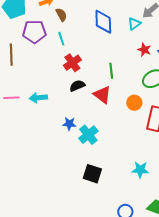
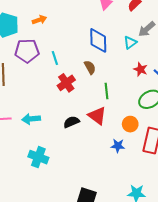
brown semicircle: (61, 15) -> (90, 67), moved
black semicircle: (77, 86) -> (71, 122), moved
blue star: (69, 124) -> (118, 146), moved
cyan cross: (88, 135) -> (38, 157), moved, turned -30

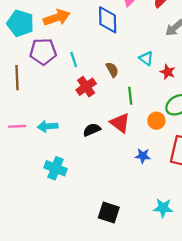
orange arrow: (39, 20) -> (57, 18), size x1.6
blue diamond: (98, 40) -> (108, 20), moved
cyan triangle: (130, 43) -> (146, 58), moved, turned -48
orange circle: (130, 124) -> (156, 121), moved

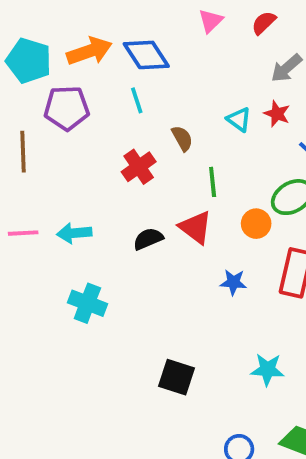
blue diamond: (108, 20) -> (146, 55), moved, turned -32
cyan line: (74, 59) -> (137, 100), moved
red star: (168, 72) -> (277, 114), moved

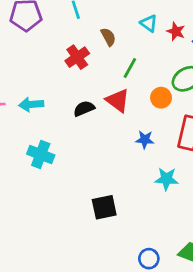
red star: (277, 114) -> (176, 31), moved
green line: (213, 182) -> (130, 68), turned 35
cyan star: (267, 370) -> (166, 179), moved
black square: (177, 377) -> (104, 207), turned -30

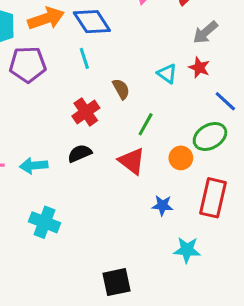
red star: (176, 31) -> (199, 68), moved
black semicircle: (84, 109) -> (80, 153), moved

